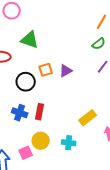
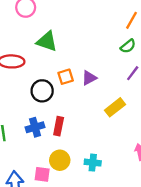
blue cross: (20, 113) -> (35, 127), turned -35
yellow rectangle: (88, 118) -> (115, 107), moved
pink square: (26, 153) -> (42, 174), turned 32

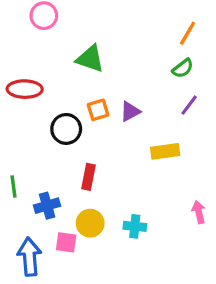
green triangle: (47, 41) -> (90, 59), moved
yellow rectangle: (115, 107) -> (165, 151), turned 30
blue cross: (35, 127) -> (47, 206), moved

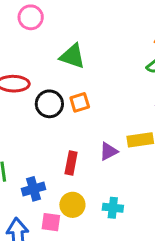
purple triangle: (130, 111) -> (109, 151), moved
black circle: (66, 129) -> (49, 104), moved

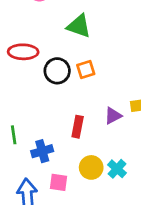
yellow circle: (72, 205) -> (91, 167), moved
cyan cross: (113, 208) -> (117, 169), turned 36

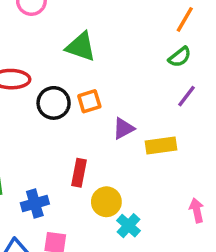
purple triangle: (113, 116) -> (123, 129), moved
yellow circle: (91, 167) -> (106, 202), moved

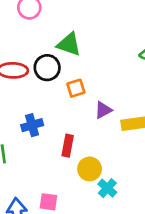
black circle: (54, 103) -> (47, 68), moved
blue cross: (35, 203) -> (32, 125), moved

